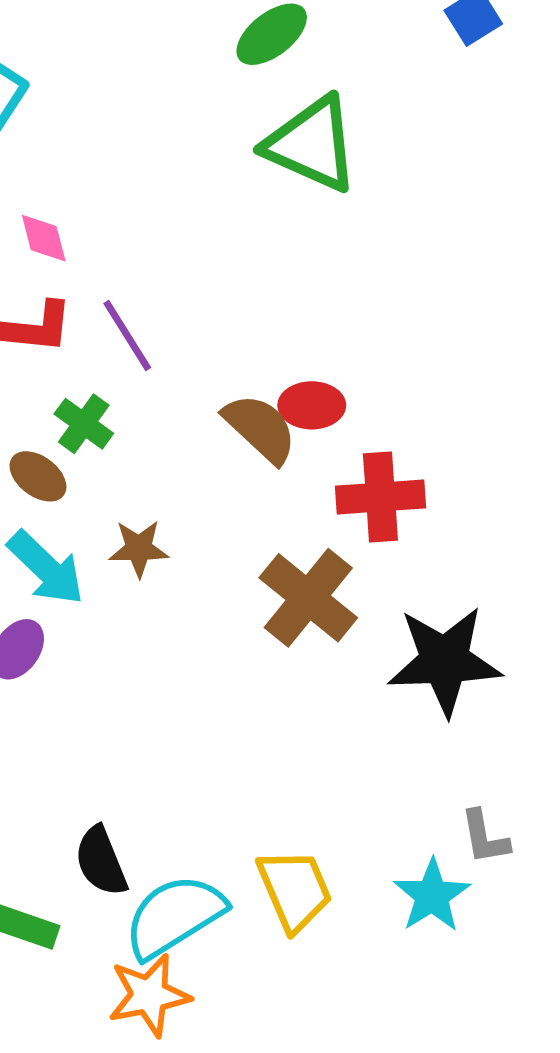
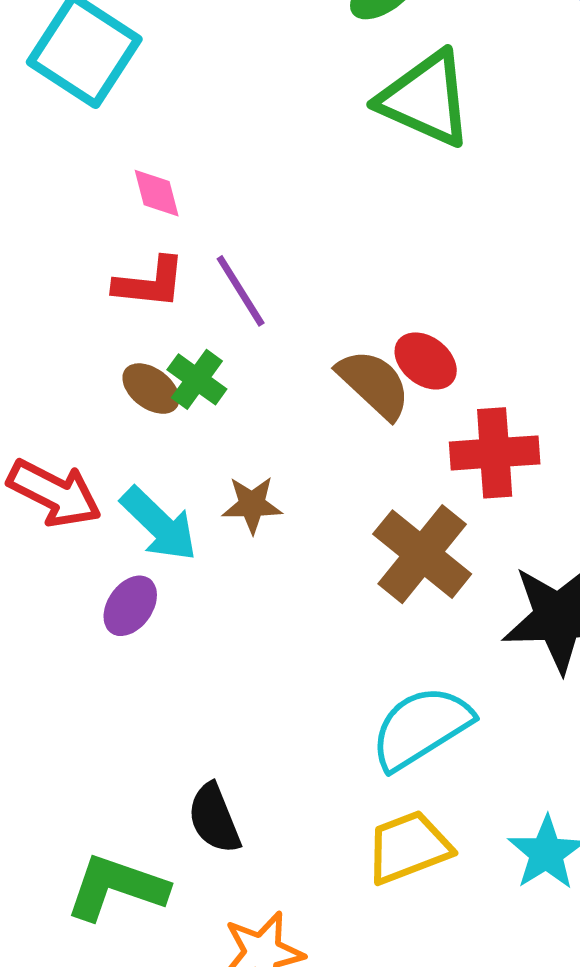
red ellipse: (312, 405) -> (426, 361), turned 38
brown ellipse: (38, 476) -> (151, 389), moved
yellow trapezoid: (295, 890) -> (408, 847), turned -88
cyan semicircle: (174, 916) -> (421, 728), moved

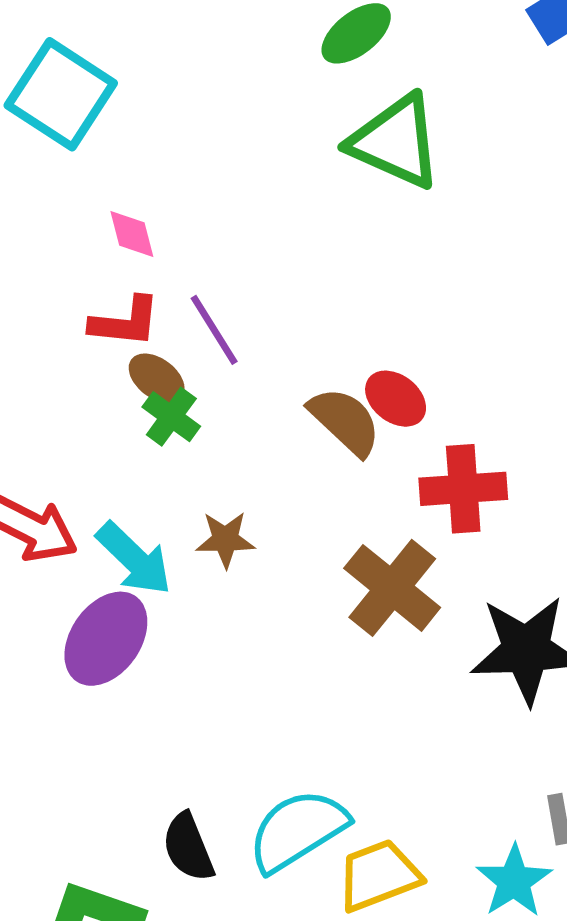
brown ellipse: (151, 389) -> (157, 378), moved
purple ellipse: (130, 606) -> (106, 639), size x1.6
cyan semicircle: (421, 728) -> (298, 830), moved

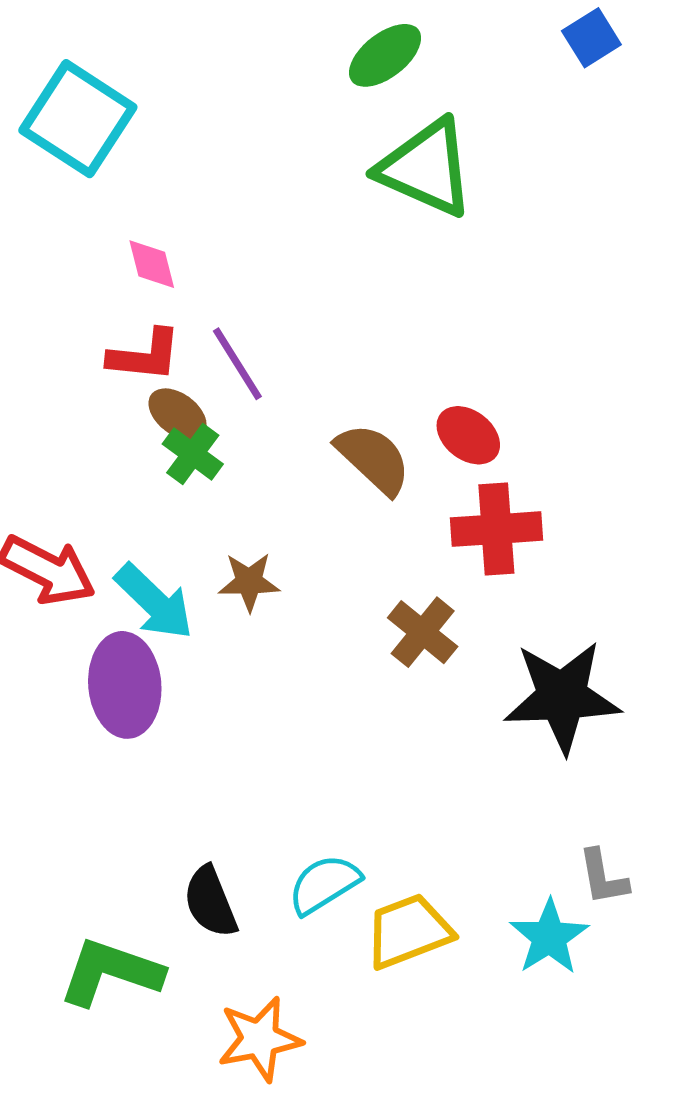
red ellipse: (396, 399) -> (468, 435), moved
brown cross: (392, 588) -> (423, 632), size x0.7
purple ellipse: (106, 639) -> (125, 685), turned -40
cyan semicircle: (298, 830) -> (324, 884), size x0.7

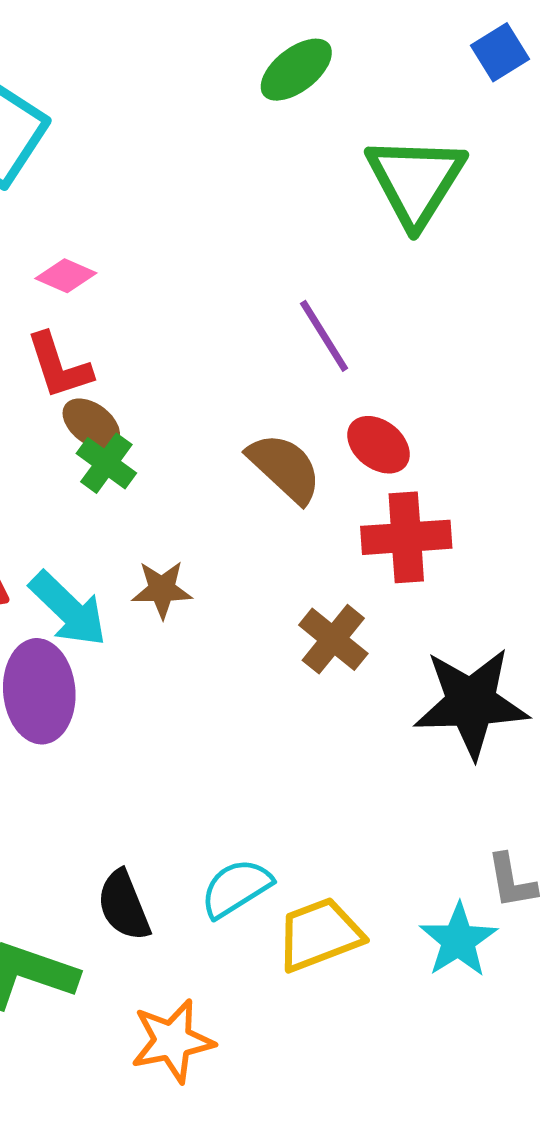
green triangle: (426, 168) -> (415, 181), moved, turned 38
pink diamond: (152, 264) -> (66, 276), turned -52
red L-shape: (145, 356) -> (59, 366), turned 66
purple line: (237, 364) -> (324, 336), moved

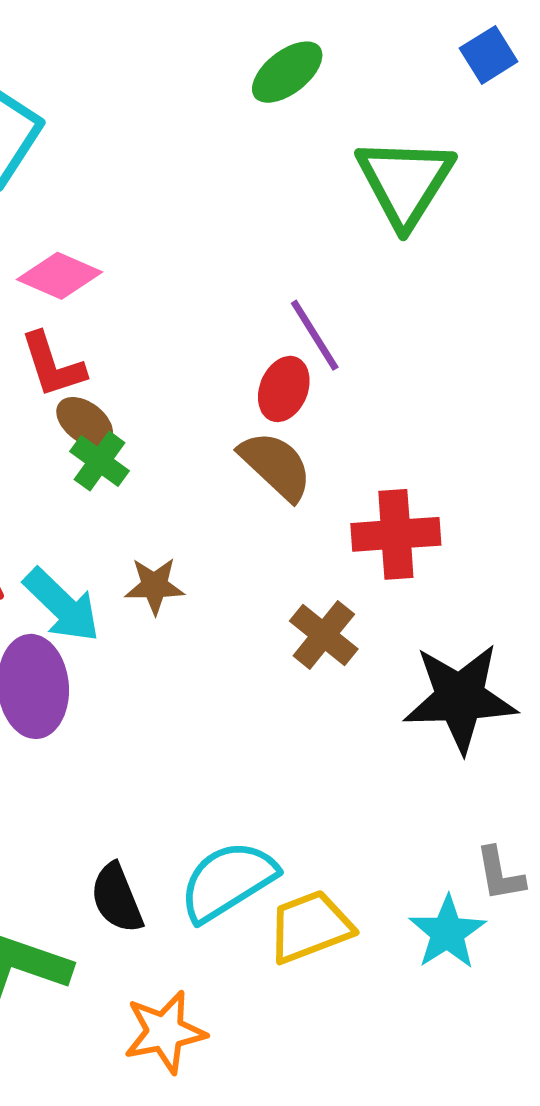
pink diamond: (66, 276) -> (60, 276), size x1.4
red ellipse: (378, 445) -> (284, 389), moved, turned 74
cyan semicircle: (236, 888) -> (228, 881), size x1.4

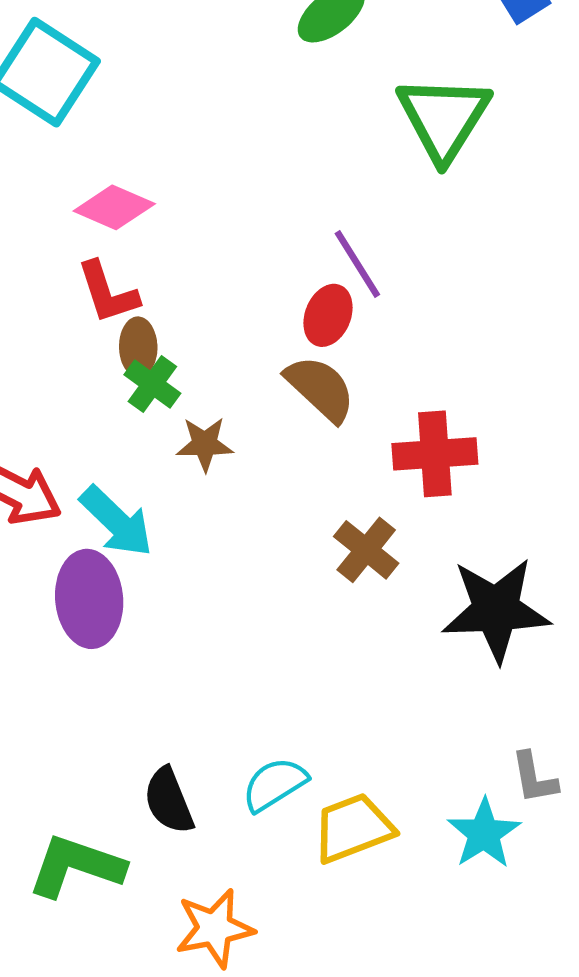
brown ellipse: (85, 422) -> (138, 347), turned 52
brown star: (154, 586) -> (205, 444), moved
cyan semicircle: (228, 881) -> (275, 784), size x0.7

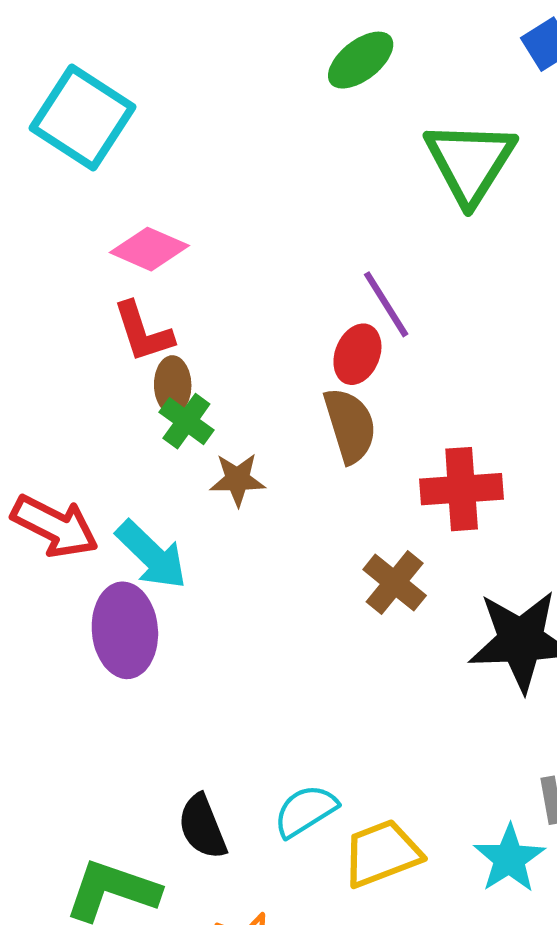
brown semicircle: (320, 388) -> (350, 425), turned 30

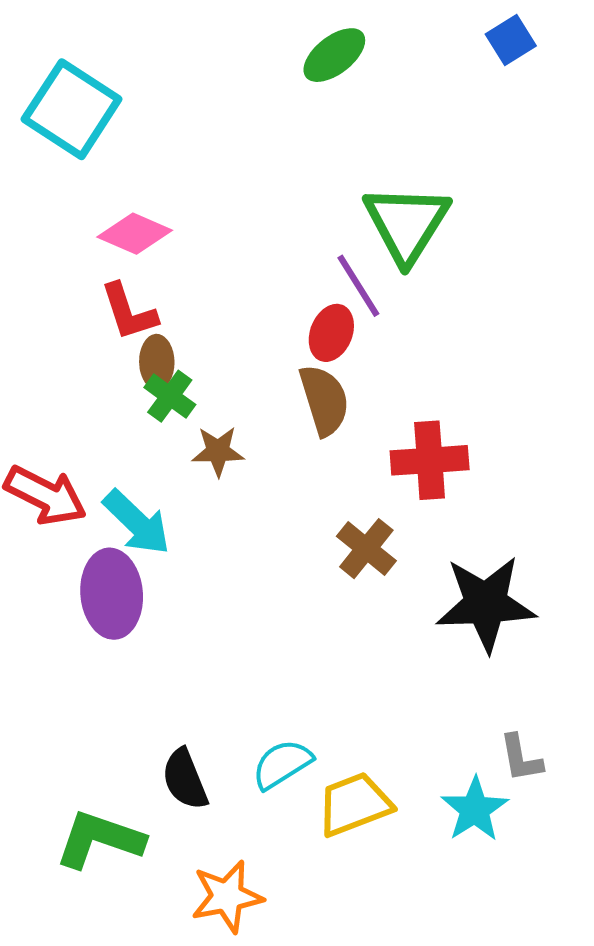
green triangle: (470, 162) -> (407, 224), moved

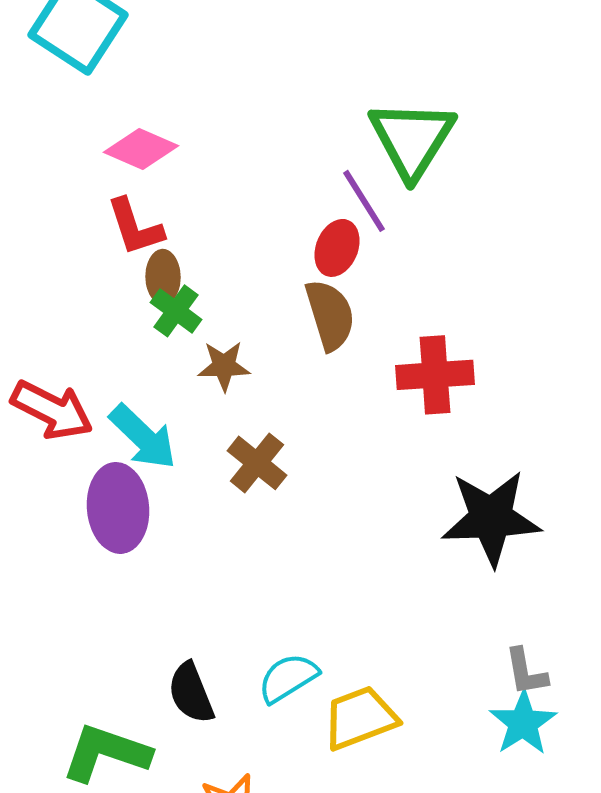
brown cross: (366, 549) -> (257, 463), moved
cyan star: (475, 809) -> (523, 723), moved

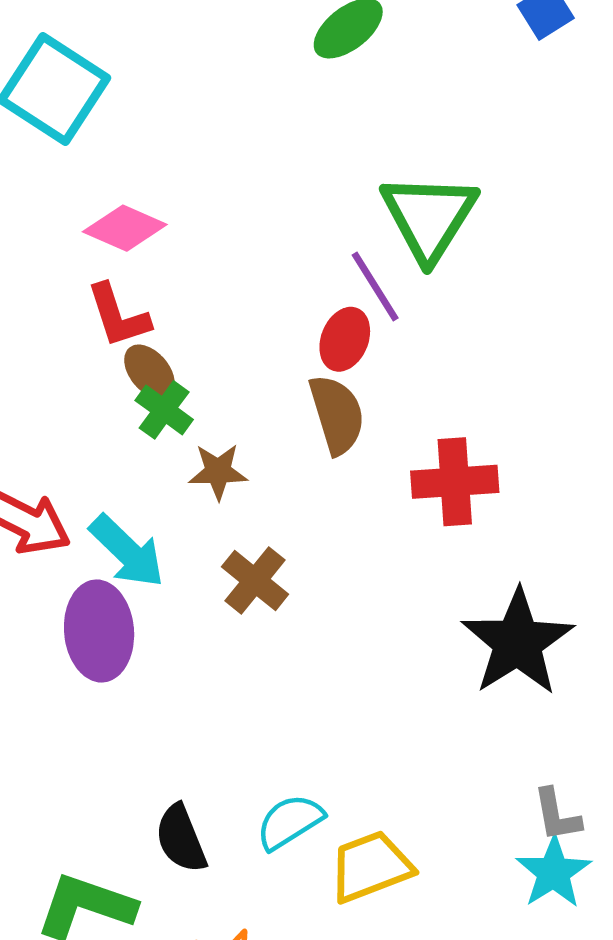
brown ellipse: (163, 277) -> (150, 372), turned -39
black star: (491, 518) -> (518, 642), turned -30

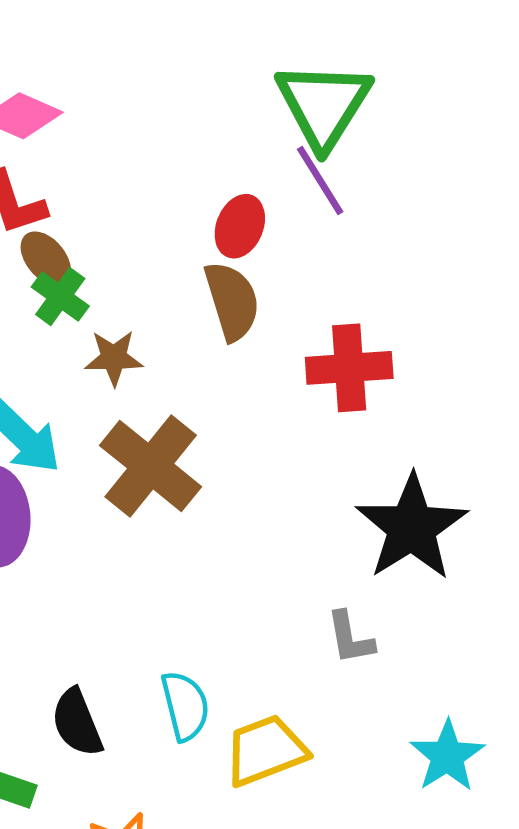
purple line: (375, 286) -> (320, 180), moved
brown cross: (255, 580) -> (151, 466), size x1.5
gray L-shape: (557, 815) -> (350, 638), moved
cyan semicircle: (290, 822) -> (185, 706), turned 108

